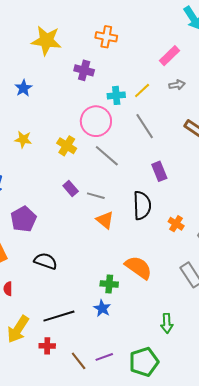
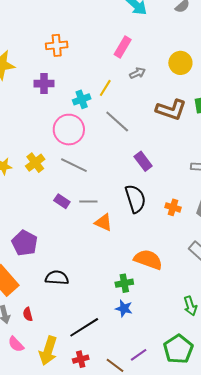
yellow cross: (67, 146) -> (35, 163), moved, turned 36
gray line: (107, 156) -> (74, 165), moved

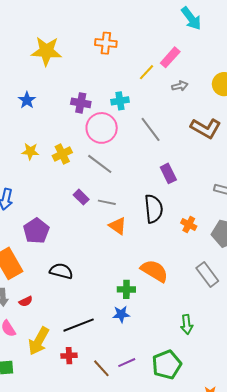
purple cross: (44, 84) -> (81, 103), moved
yellow line: (105, 88) -> (146, 72), moved
blue star: (124, 308) -> (121, 314), turned -30
red semicircle: (28, 314) -> (26, 301), turned -112

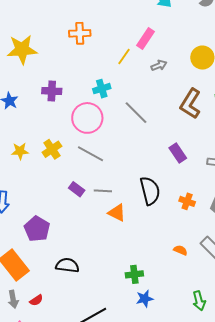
purple cross: (81, 103) -> (52, 91), moved
brown L-shape: (206, 128) -> (190, 104), turned 100
purple rectangle: (168, 173) -> (178, 153), moved
orange semicircle: (154, 271) -> (180, 250), moved, size x0.5
blue star: (121, 314) -> (145, 299), moved

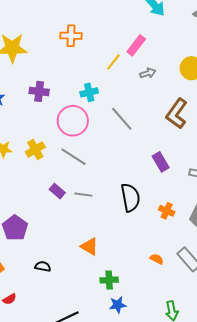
orange triangle: (117, 213) -> (89, 246), moved
black semicircle: (67, 265) -> (43, 266), size x0.7

